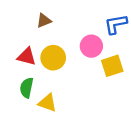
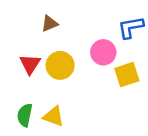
red triangle: (27, 57) -> (30, 64), turned 48
green semicircle: (27, 88) -> (25, 115), moved

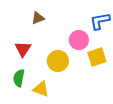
yellow circle: (60, 65) -> (58, 61), moved
green semicircle: (25, 115) -> (19, 78), moved

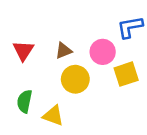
brown triangle: (38, 18) -> (64, 51), moved
red triangle: (23, 49) -> (23, 51), moved

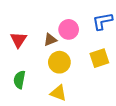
pink circle: (103, 52) -> (69, 29), moved
yellow triangle: (53, 116) -> (58, 93), moved

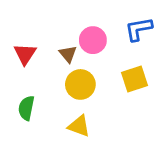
brown triangle: (50, 40) -> (68, 54), turned -48

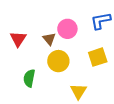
green semicircle: (26, 108) -> (29, 78), moved
yellow triangle: (79, 126) -> (79, 91), moved, turned 42

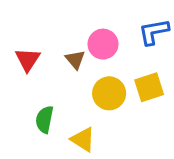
yellow circle: (58, 61) -> (109, 93), moved
yellow triangle: (79, 91) -> (83, 140), moved, turned -30

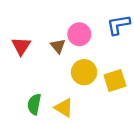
yellow square: (149, 87) -> (115, 80), moved
green semicircle: (44, 120) -> (34, 104), moved

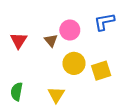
green semicircle: (34, 104) -> (17, 92), moved
yellow triangle: (64, 108) -> (56, 95), turned 30

